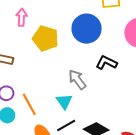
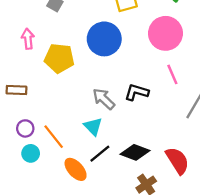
black L-shape: (106, 63) -> (137, 92), moved

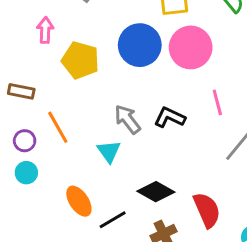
pink circle: (166, 33) -> (191, 47), moved
orange line: (54, 137) -> (58, 127), moved
black line: (100, 154) -> (113, 220), moved

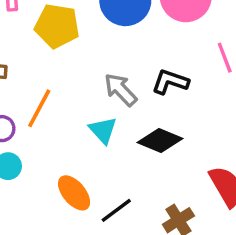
orange line: (58, 127) -> (39, 108), turned 64
black diamond: (156, 192) -> (160, 141), moved

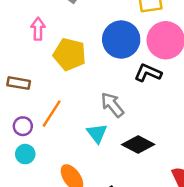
black L-shape: (170, 82) -> (148, 73), moved

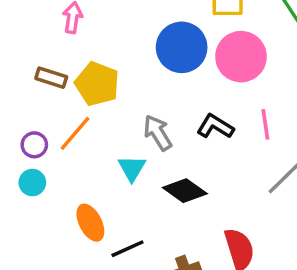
yellow pentagon: (70, 54) -> (97, 84), moved
black L-shape: (148, 73) -> (215, 126), moved
brown rectangle: (19, 83) -> (51, 78), moved

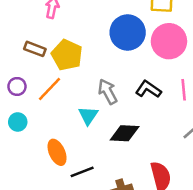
purple circle: (34, 145) -> (17, 86), moved
black diamond: (185, 191) -> (125, 133), turned -36

